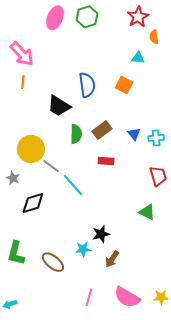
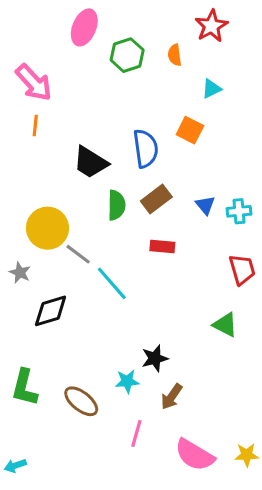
green hexagon: (87, 17) -> (127, 55), moved
orange semicircle: (154, 37) -> (175, 55), moved
cyan triangle: (138, 58) -> (211, 89), turned -32
blue semicircle: (87, 85) -> (146, 148), moved
pink line: (89, 297) -> (136, 433), moved

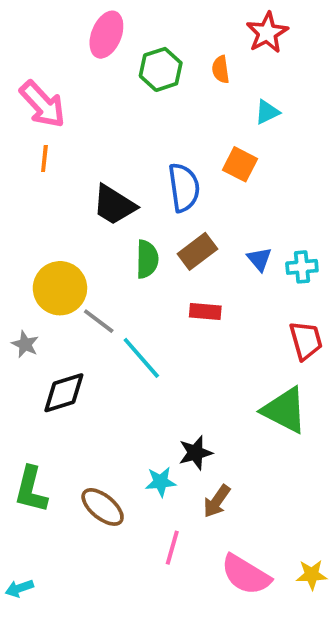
green triangle: (225, 325) -> (285, 410), size x1.5

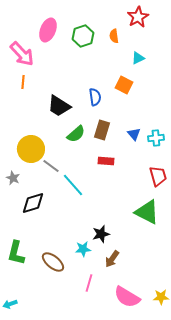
pink ellipse: (106, 35) -> (48, 30), moved
blue semicircle: (184, 188) -> (95, 97), size x0.7
brown rectangle: (197, 251) -> (102, 130), turned -36
green semicircle: (147, 259) -> (76, 134), turned 48

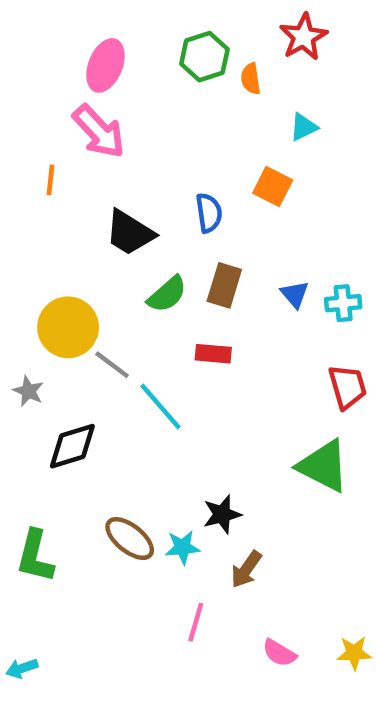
green hexagon: (83, 36) -> (204, 57), moved
pink arrow: (22, 54) -> (99, 131), moved
red rectangle: (106, 161) -> (213, 354), moved
brown ellipse: (53, 262) -> (130, 539), moved
pink semicircle: (127, 297) -> (279, 653), size x0.6

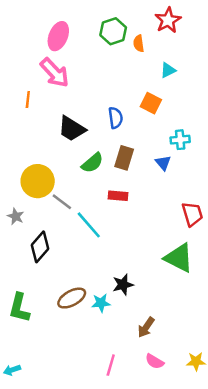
cyan cross: (343, 303) -> (180, 140), moved
black diamond: (72, 446) -> (40, 247), turned -32
brown ellipse: (130, 539) -> (72, 298), turned -68
brown arrow: (246, 569) -> (146, 327), moved
pink line: (196, 622) -> (111, 365), moved

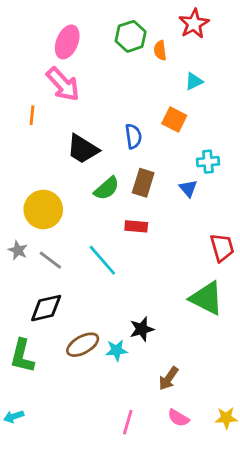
gray line: (62, 202) -> (50, 260), moved
black diamond: (40, 247) -> (46, 308), moved, turned 36
cyan arrow: (12, 370) -> (14, 416), moved

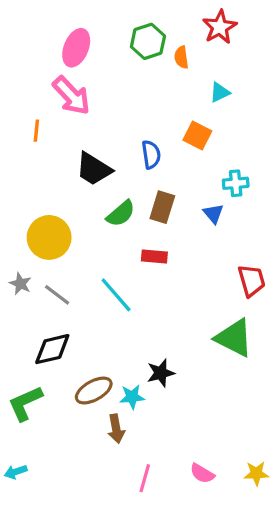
green L-shape: (22, 356) -> (25, 403), turned 52
brown arrow: (169, 378) -> (116, 429), moved, turned -45

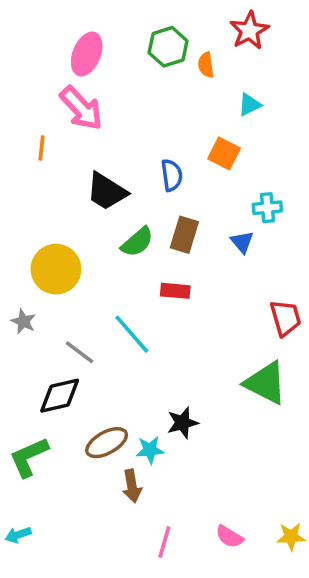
gray line: (57, 295) -> (79, 352), moved

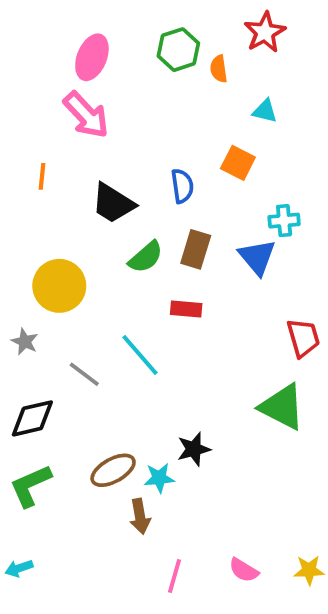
cyan triangle: (249, 105) -> (265, 111), turned 40
orange line: (42, 148) -> (42, 176), moved
blue triangle: (242, 242) -> (257, 257), size x1.5
black diamond: (60, 396) -> (32, 418), moved

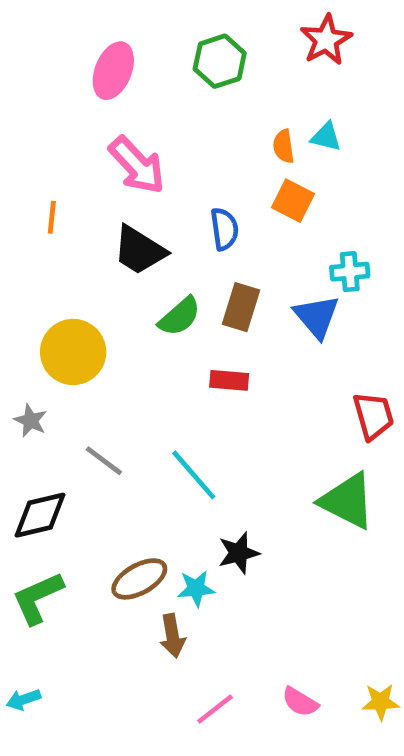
orange semicircle: (219, 69) -> (284, 146), moved
pink arrow: (86, 115) -> (137, 165), moved
cyan line: (140, 355) -> (194, 475), moved
pink line: (175, 576) -> (215, 709), turned 36

